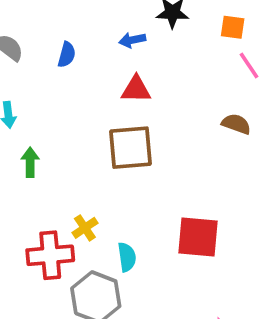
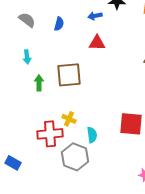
brown square: (130, 148) -> (69, 75), moved
yellow cross: (85, 228) -> (69, 119), turned -32

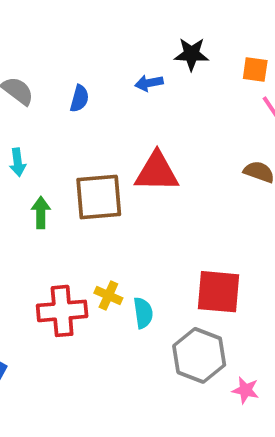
red triangle: (97, 43) -> (157, 172), moved, size x1.4
yellow cross: (69, 119) -> (108, 296), moved
gray hexagon: (75, 157) -> (199, 355), moved

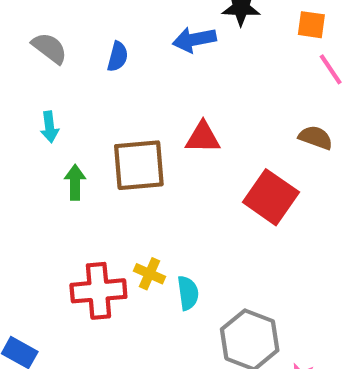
blue arrow: (149, 83) -> (194, 40), size x1.4
red triangle: (157, 172) -> (203, 138), size x0.7
red square: (218, 292) -> (271, 197), moved, turned 30

